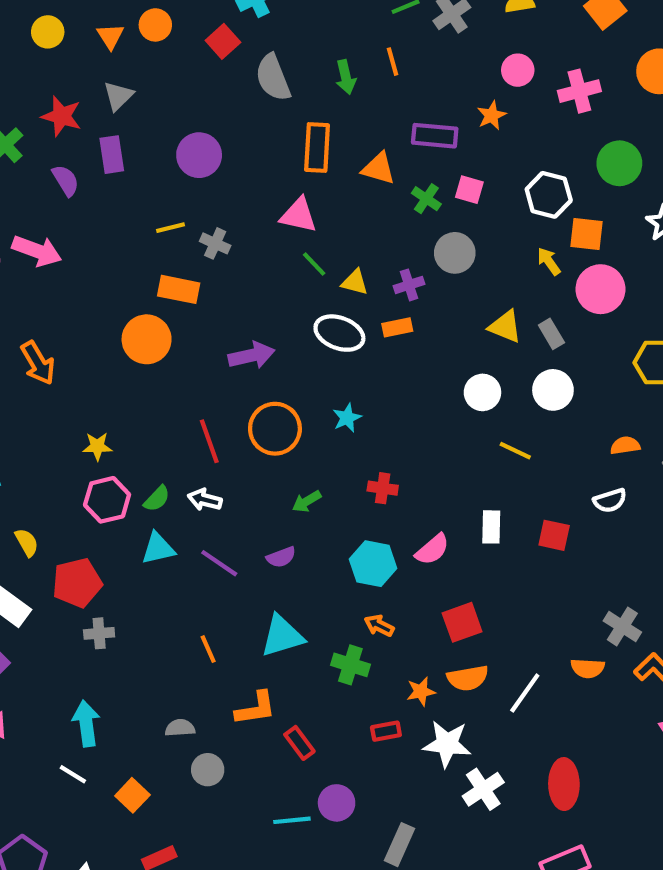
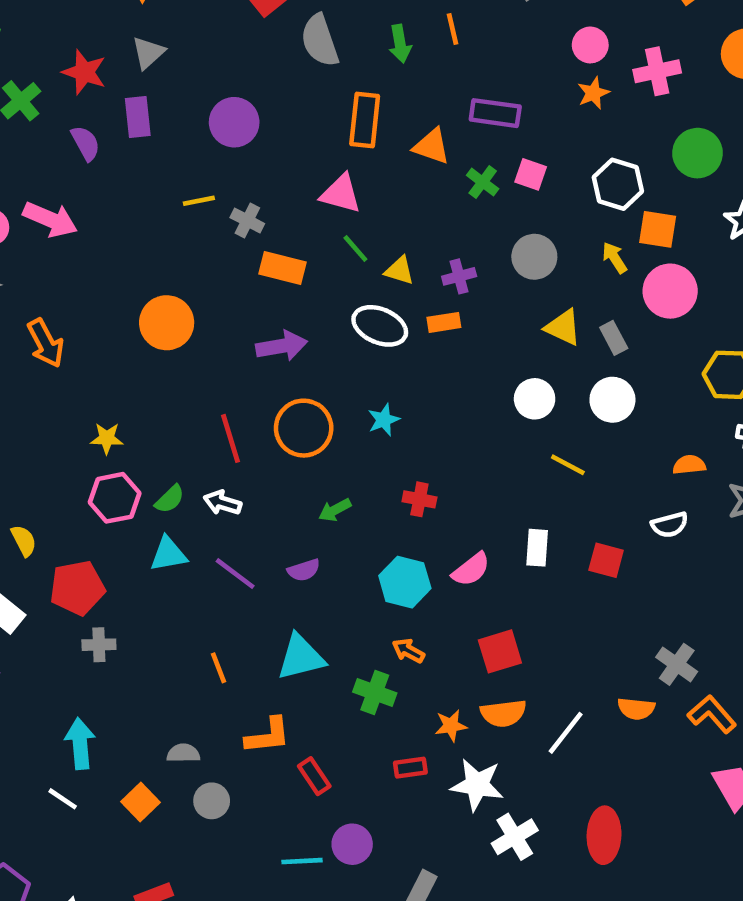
orange star: (492, 115) -> (593, 93), moved
gray circle: (455, 253) -> (534, 257), moved
orange rectangle: (179, 289) -> (283, 268), moved
orange square: (132, 795) -> (141, 802), moved

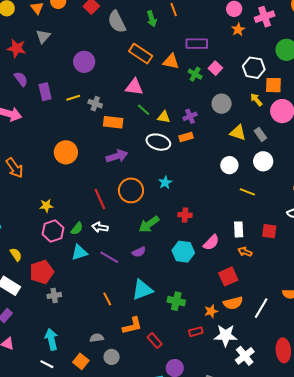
purple rectangle: (138, 117) -> (45, 92), moved
orange rectangle: (365, 120) -> (141, 54), turned -55
pink square: (531, 174) -> (215, 68), turned 32
green arrow: (335, 510) -> (149, 224), size x1.5
orange arrow: (408, 651) -> (245, 252), moved

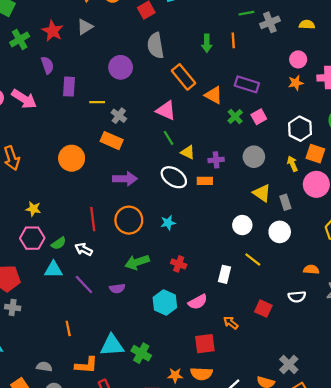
gray semicircle: (117, 22) -> (156, 46), moved
orange rectangle: (113, 122) -> (112, 141), moved
white rectangle: (239, 229) -> (225, 274), moved
cyan triangle: (142, 290) -> (112, 345), moved

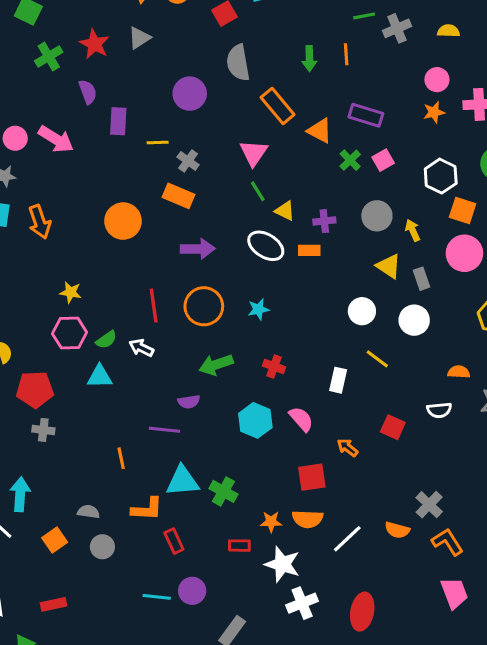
pink triangle: (166, 110) -> (254, 153), turned 40
yellow arrow: (292, 164) -> (413, 230), moved
purple line: (84, 284) -> (164, 430), moved, turned -40
pink semicircle: (198, 302) -> (301, 419), turned -102

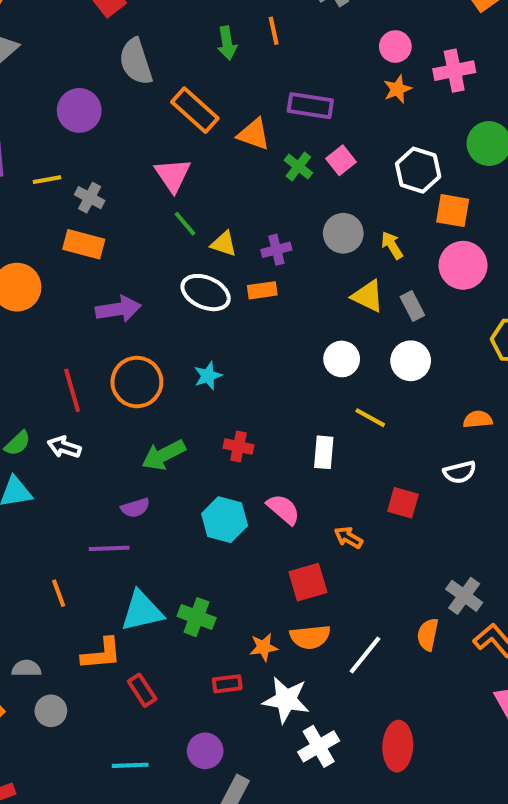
orange semicircle: (397, 530) -> (428, 634), turned 95
purple circle: (192, 591) -> (205, 751), moved

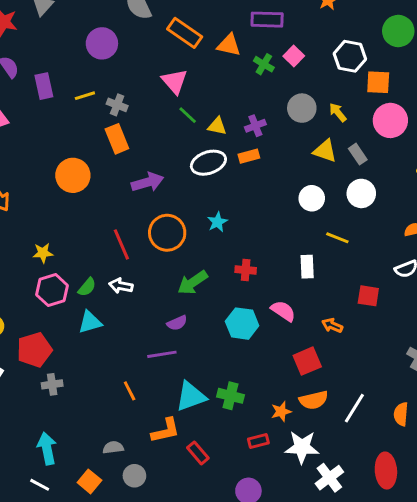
orange rectangle: (84, 244) -> (117, 139), turned 60
white ellipse: (206, 293) -> (208, 163), turned -36
orange semicircle: (428, 634) -> (401, 414), moved

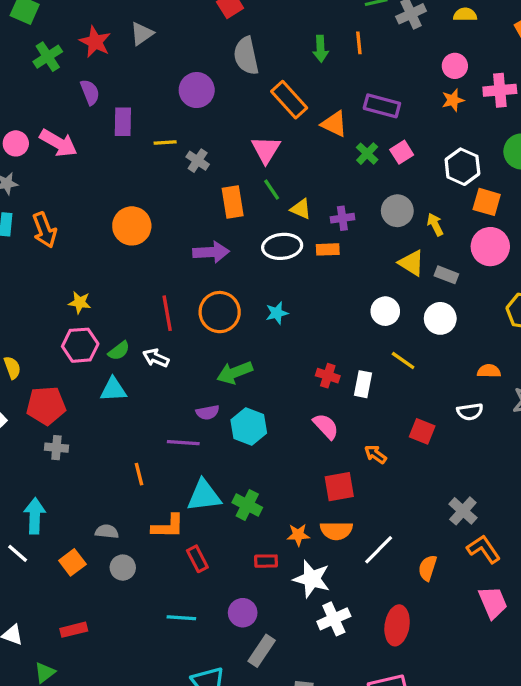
orange rectangle: (117, 139) -> (233, 202), moved
gray rectangle: (358, 154) -> (446, 275), turned -48
red cross: (246, 270) -> (328, 376), moved
cyan hexagon: (242, 324) -> (249, 426), moved

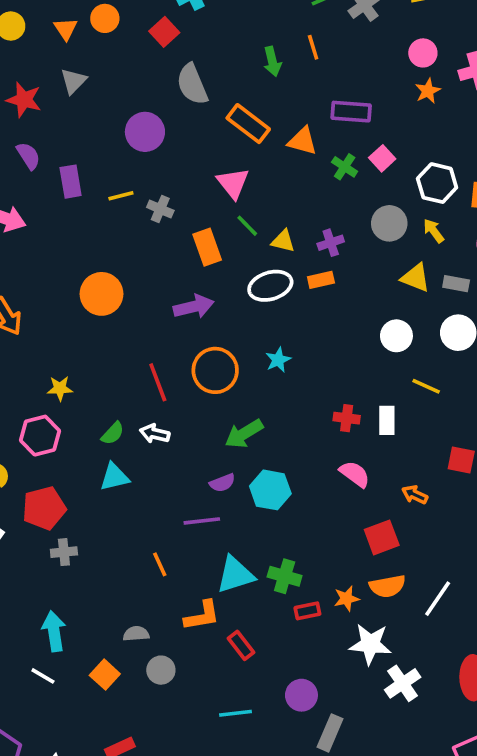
white hexagon: (462, 167) -> (437, 183), moved
pink hexagon: (80, 345) -> (40, 436), moved
red rectangle: (266, 561) -> (307, 611), moved

